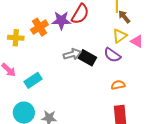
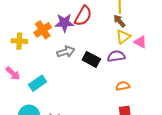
brown arrow: (124, 17) -> (119, 21), moved
gray arrow: (72, 54) -> (66, 52), moved
purple semicircle: (112, 55) -> (116, 56), turned 138

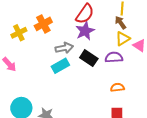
purple star: (64, 23) -> (85, 31), moved, turned -30
yellow cross: (19, 41) -> (19, 33), turned -35
cyan rectangle: (37, 83) -> (60, 66), moved

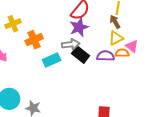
orange cross: (43, 24) -> (34, 40), moved
gray arrow: (64, 48) -> (71, 44), moved
orange semicircle: (117, 87) -> (122, 53), moved

